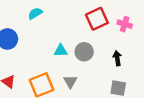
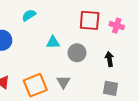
red square: (97, 19) -> (90, 20), turned 30
cyan triangle: (61, 51) -> (53, 42), moved

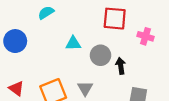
pink cross: (117, 26) -> (146, 36), moved
black arrow: (109, 59) -> (121, 66), moved

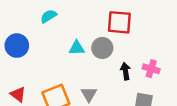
pink cross: (146, 36) -> (151, 69), moved
gray circle: (100, 55) -> (102, 48), moved

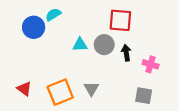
blue circle: (17, 46) -> (34, 27), moved
black arrow: (125, 71) -> (126, 53), moved

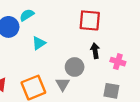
cyan triangle: (80, 45) -> (39, 43), moved, turned -32
gray circle: (104, 45) -> (75, 67), moved

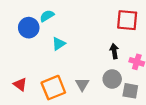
red square: (90, 20) -> (127, 20), moved
gray circle: (75, 67) -> (112, 79), moved

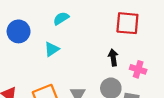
cyan semicircle: (47, 16) -> (61, 18), moved

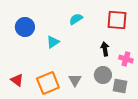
cyan semicircle: (61, 18) -> (76, 19), moved

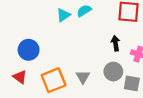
blue circle: (25, 27) -> (29, 50), moved
cyan triangle: (53, 42) -> (63, 15), moved

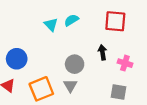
cyan triangle: (63, 15) -> (51, 24), turned -40
gray circle: (113, 72) -> (75, 64), moved

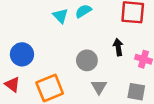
gray triangle: (70, 86) -> (99, 87), moved

